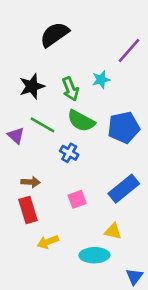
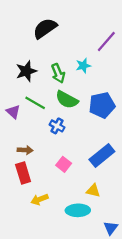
pink square: (77, 199) -> (64, 164), turned -32

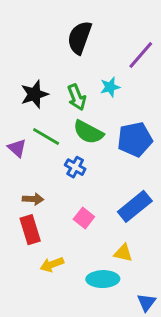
black semicircle: (45, 28) -> (80, 38), moved, turned -35

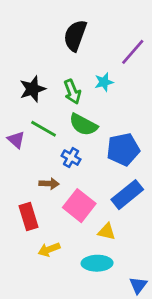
blue pentagon: (135, 139) -> (123, 149), moved
brown arrow: (33, 199) -> (49, 184), moved
pink square: (84, 218) -> (79, 206), size x1.6
yellow triangle: (123, 253) -> (107, 232), moved

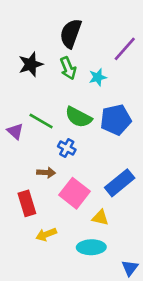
black star: (33, 89) -> (31, 64), moved
green arrow: (72, 92) -> (68, 68), moved
blue pentagon: (123, 149) -> (116, 120), moved

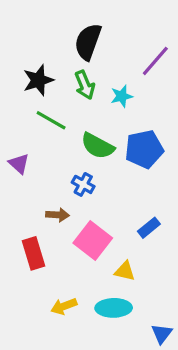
green line: (41, 121) -> (51, 120), moved
blue rectangle: (120, 183) -> (149, 228), size x0.6
yellow arrow: (46, 234) -> (64, 306), moved

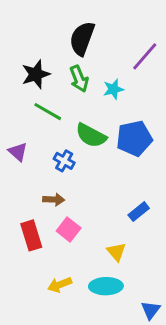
blue cross: (83, 184) -> (64, 161), moved
pink square: (93, 241) -> (69, 229), moved, size x0.7
yellow triangle: (125, 271) -> (116, 252), turned 36

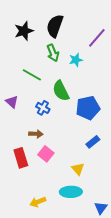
black star: (36, 74) -> (24, 31), moved
green semicircle: (91, 135) -> (61, 91), turned 35
blue pentagon: (134, 138) -> (88, 108), moved
yellow arrow: (60, 285) -> (38, 202), moved

